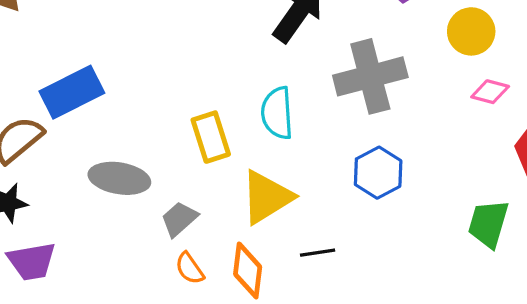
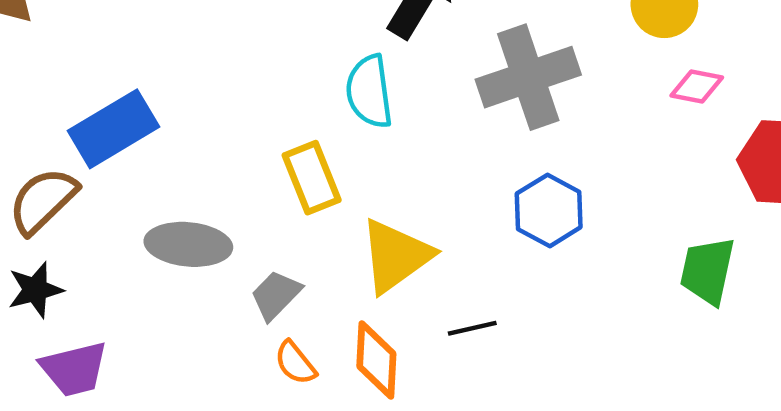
cyan semicircle: (277, 113) -> (369, 92), moved

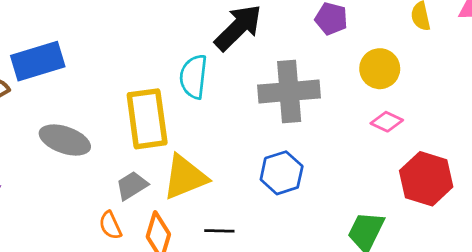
yellow rectangle: (312, 178) -> (147, 119), size x1.4
gray trapezoid: (276, 295) -> (132, 185), moved

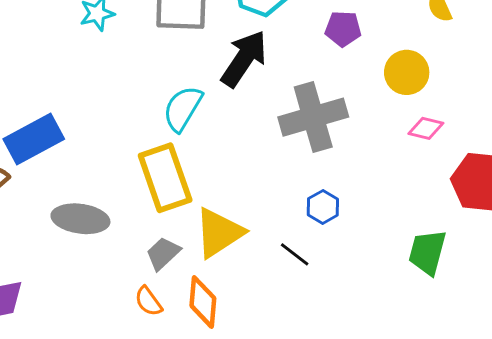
cyan semicircle: (194, 77) -> (183, 108), moved, turned 36
blue hexagon: (282, 173) -> (323, 207), size x0.7
black line: (219, 231) -> (295, 254), moved, turned 48

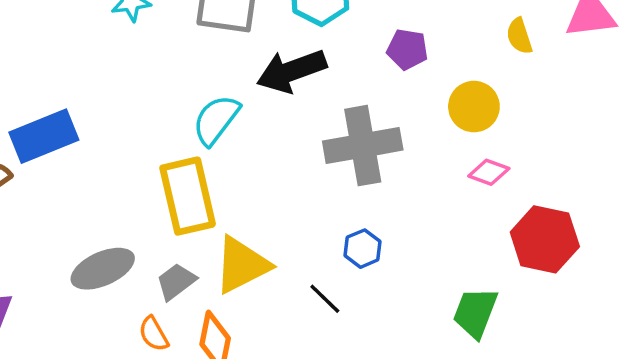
black arrow: (244, 59) -> (292, 71), turned -150
gray ellipse: (80, 219) -> (103, 269), moved, turned -38

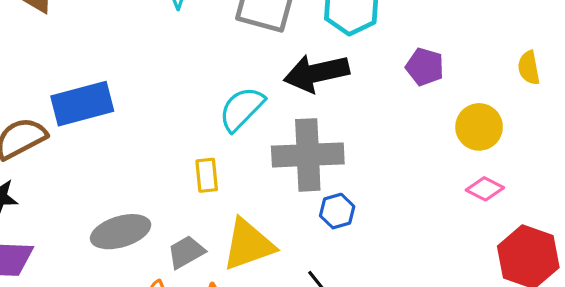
gray cross: (363, 146) -> (308, 155), moved
yellow rectangle: (188, 196) -> (207, 175), size x0.5
blue hexagon: (363, 249) -> (337, 211), moved

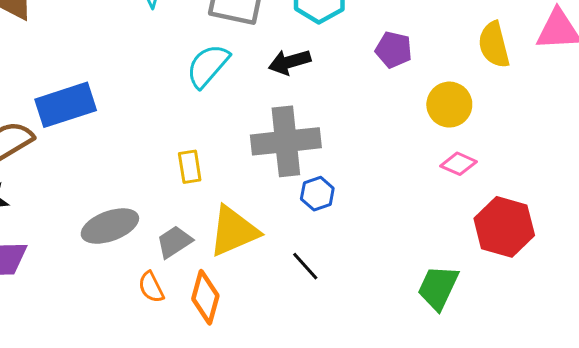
yellow semicircle: (529, 68) -> (494, 45), size x1.4
black arrow: (316, 73) -> (290, 62), size x0.7
cyan semicircle: (242, 109) -> (208, 66), moved

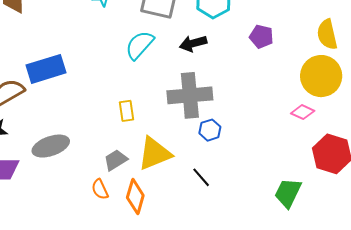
yellow circle: (449, 105) -> (321, 76), moved, size x1.4
gray ellipse: (110, 226) -> (51, 146), moved

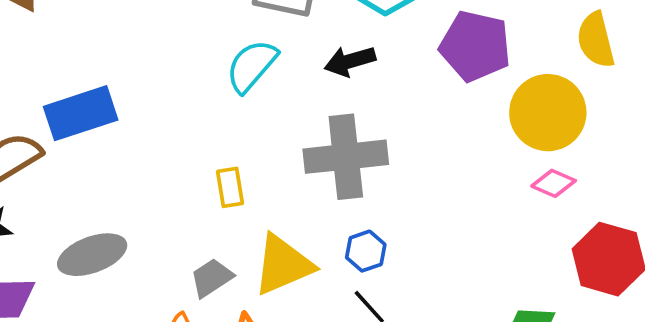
purple pentagon: (261, 37) -> (475, 46), size x1.6
yellow circle: (321, 76) -> (548, 113), moved
blue hexagon: (210, 130) -> (366, 251), moved

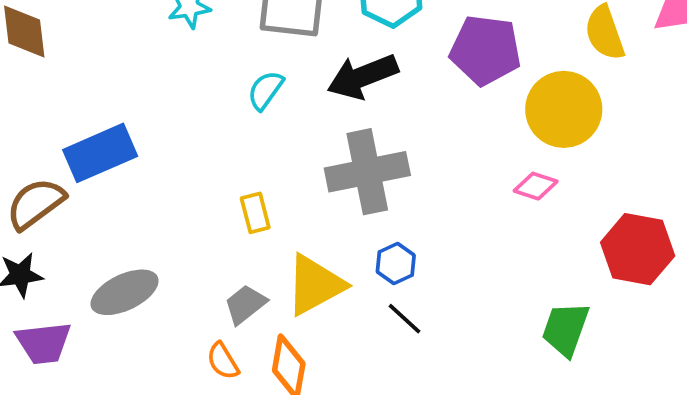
black arrow: (350, 61) -> (363, 76), size x1.4
cyan semicircle: (252, 66) -> (265, 90), size x0.7
pink diamond: (554, 183) -> (536, 186), moved

